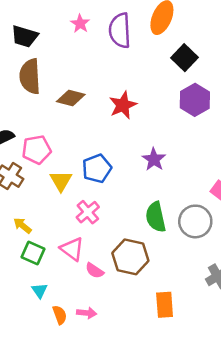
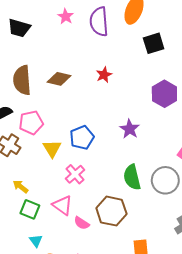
black square: (184, 58) -> (154, 43), turned 30
brown semicircle: (30, 76) -> (22, 80), moved
purple hexagon: (195, 100) -> (164, 94), moved
red star: (123, 105) -> (104, 75), moved, size x0.7

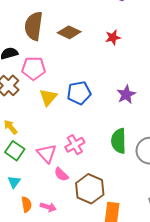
pink cross: (75, 174) -> (75, 145), moved
brown hexagon: (111, 211) -> (90, 189), moved

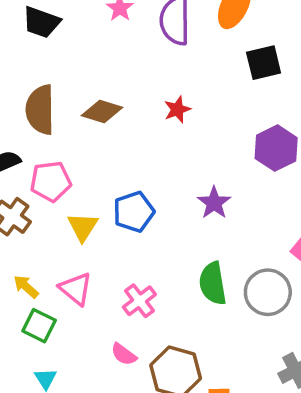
pink triangle: (47, 153) -> (76, 289), moved

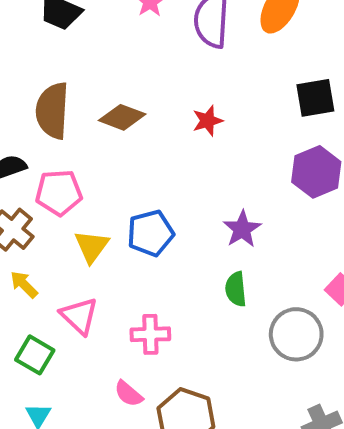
black square: (264, 63) -> (315, 98), moved
green semicircle: (213, 283) -> (236, 289), moved, size x0.7
yellow arrow: (26, 287) -> (24, 284), moved
pink cross: (139, 301) -> (150, 334), turned 32

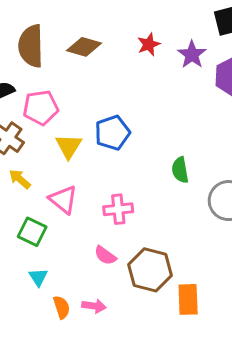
purple star: (242, 229) -> (192, 55), moved

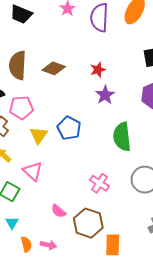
purple star: (192, 55) -> (105, 95), moved
blue pentagon: (112, 133) -> (69, 128), turned -30
green semicircle: (180, 170) -> (122, 137), moved, size x1.6
pink cross: (118, 209) -> (99, 183), moved, turned 36

